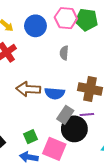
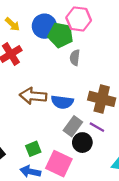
green pentagon: (86, 20) -> (60, 35), moved
purple line: (87, 114) -> (97, 127), turned 32
black circle: (74, 129) -> (82, 143), size x0.7

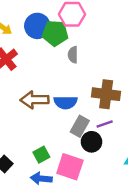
purple line: (97, 127) -> (105, 124), turned -42

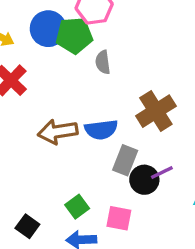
brown cross: (106, 94) -> (156, 111), turned -32
purple line: (105, 124) -> (162, 172), moved
pink square: (70, 167) -> (119, 218), size x0.7

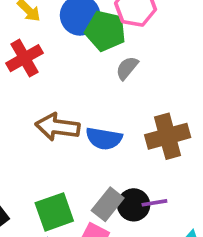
gray semicircle: (103, 62) -> (127, 68), turned 30
gray rectangle: (125, 160) -> (108, 204), moved
green square: (77, 207) -> (54, 212), size x1.5

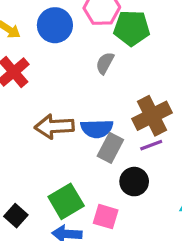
green pentagon: (105, 31) -> (132, 28), moved
purple line: (154, 203) -> (151, 145), moved
gray rectangle: (108, 204) -> (110, 148), moved

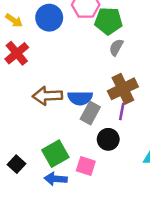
gray semicircle: (105, 63) -> (116, 47), moved
purple line: (151, 145) -> (122, 112), turned -60

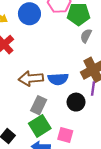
gray rectangle: (90, 113) -> (39, 105), moved
black circle: (108, 139) -> (76, 102), moved

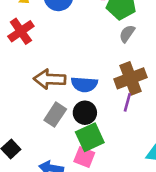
black circle: (76, 102) -> (85, 113), moved
green square: (40, 126) -> (90, 137), moved

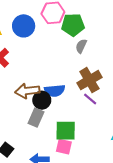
purple line: (127, 102) -> (90, 99), turned -56
black circle: (85, 113) -> (42, 100), moved
green square: (90, 137) -> (66, 131), turned 35

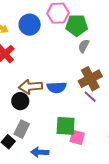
black circle: (42, 100) -> (20, 101), moved
gray rectangle: (36, 118) -> (22, 129), moved
pink square: (64, 147) -> (77, 137), moved

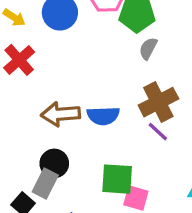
black circle: (20, 101) -> (54, 163), moved

